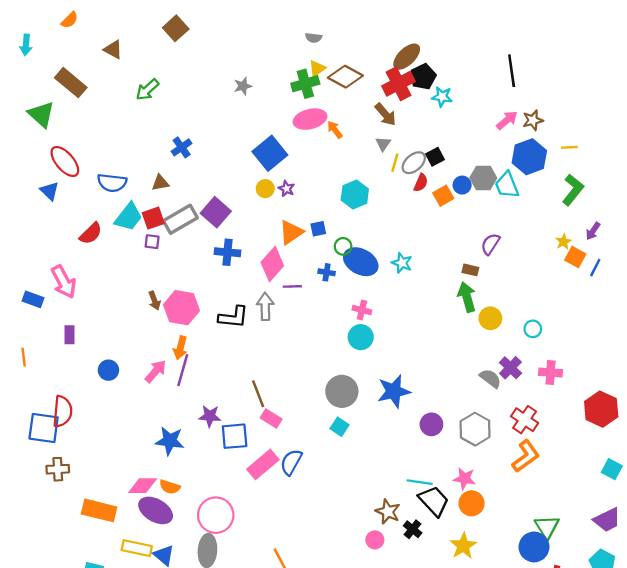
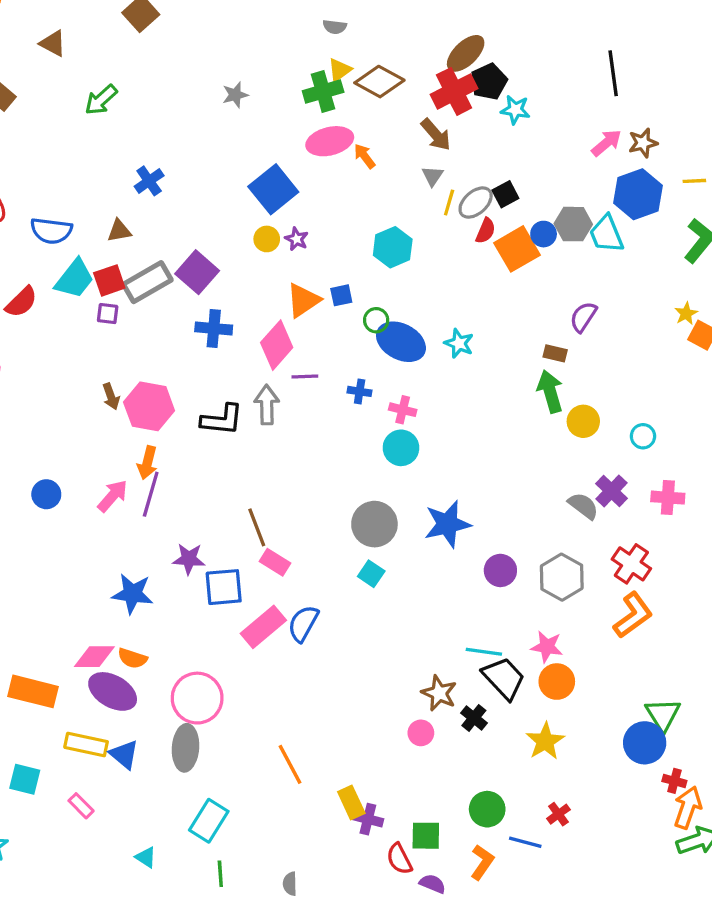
orange square: (443, 196) -> (517, 249), size x1.5
blue cross: (327, 272) -> (360, 391), moved

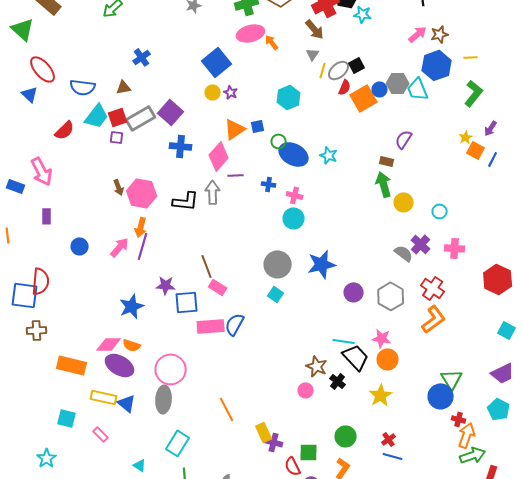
blue star: (132, 594) -> (132, 306), turned -30
pink rectangle: (263, 627) -> (211, 326), turned 36
blue line: (525, 842) -> (393, 456), moved

